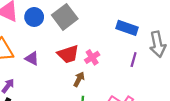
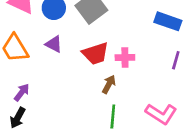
pink cross: (92, 57) -> (125, 57), turned 32
purple triangle: (32, 58) -> (54, 44), moved

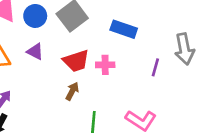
blue rectangle: (168, 21) -> (124, 29), moved
brown arrow: (109, 84) -> (72, 91), moved

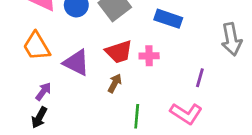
purple triangle: (35, 52) -> (76, 63), moved, size x1.5
purple line: (155, 67) -> (200, 78), moved

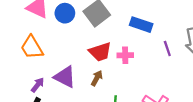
purple triangle: (76, 63) -> (65, 77), moved
purple line: (200, 78) -> (167, 48), moved, turned -35

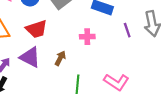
red trapezoid: (100, 52) -> (36, 29), moved

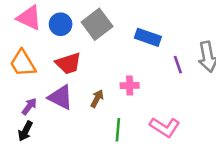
pink cross: (87, 37) -> (130, 85), moved

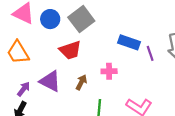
blue rectangle: (148, 37) -> (129, 42), moved
red trapezoid: (68, 63) -> (70, 50), moved

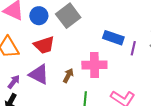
red trapezoid: (70, 50) -> (44, 45), moved
purple line: (150, 53) -> (133, 48), turned 32
pink cross: (109, 71) -> (94, 65), size x1.6

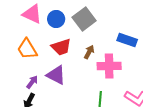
brown arrow: (68, 75) -> (89, 52), moved

